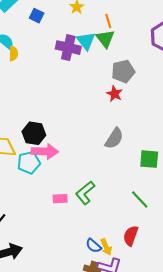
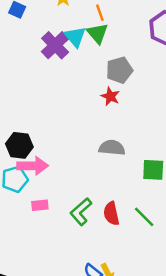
purple cross: (68, 48) -> (55, 45), turned 35
gray semicircle: (114, 138) -> (112, 148), turned -115
pink rectangle: (60, 199) -> (40, 205), moved
red semicircle: (131, 236) -> (111, 214), moved, turned -30

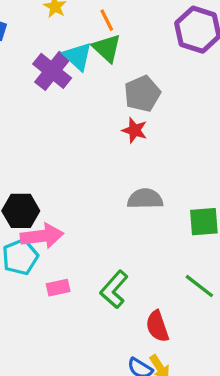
red semicircle: (111, 214) -> (157, 326), moved

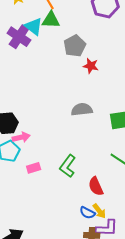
green triangle: (107, 48) -> (51, 20), turned -36
red star: (135, 130) -> (91, 66), moved
pink arrow: (42, 236) -> (21, 137), size x0.7

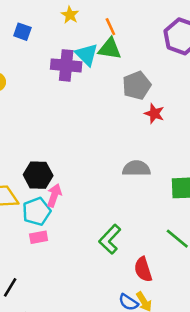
purple cross: (19, 37) -> (66, 65), turned -35
pink arrow: (21, 137) -> (54, 195), turned -66
pink rectangle: (34, 168) -> (39, 237), moved

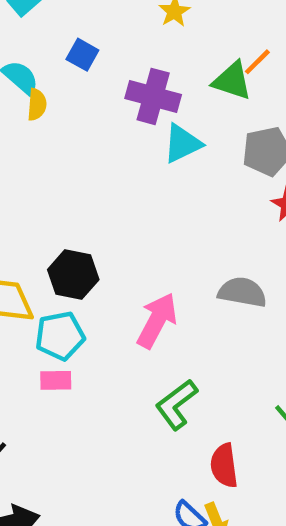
orange line: (110, 27) -> (257, 62), moved, turned 60
blue square: (22, 32) -> (82, 55), moved
cyan triangle: (87, 55) -> (182, 144), moved, turned 40
pink arrow: (54, 195) -> (157, 320), moved, size x1.4

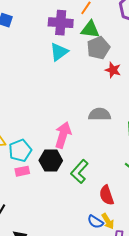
green triangle: (232, 81) -> (90, 30), moved
purple cross: (153, 96) -> (61, 23), moved
black hexagon: (73, 275) -> (51, 160), moved

